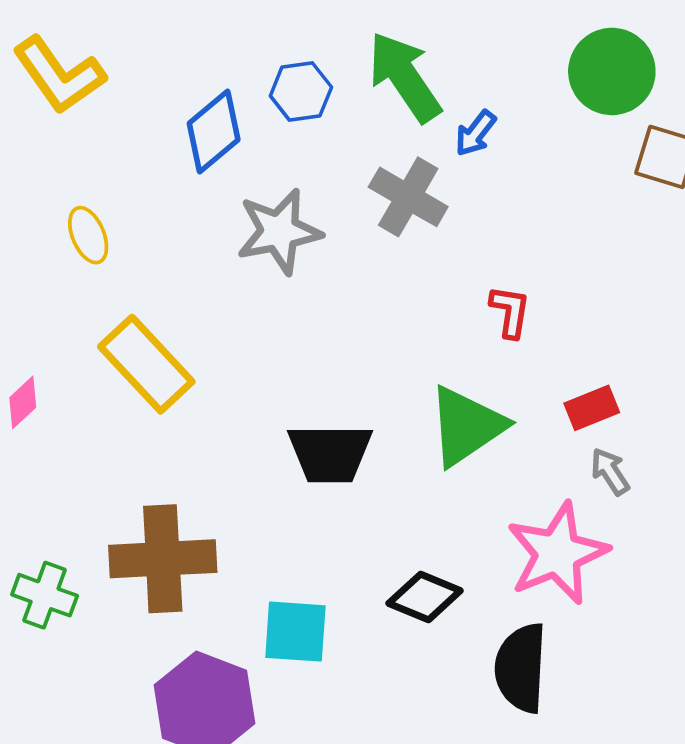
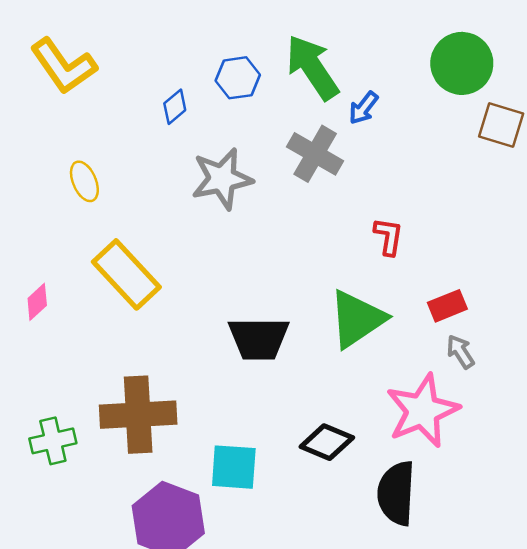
blue diamond: (214, 131) -> (175, 107), size x0.6
green cross: (45, 595) -> (53, 441), turned -33

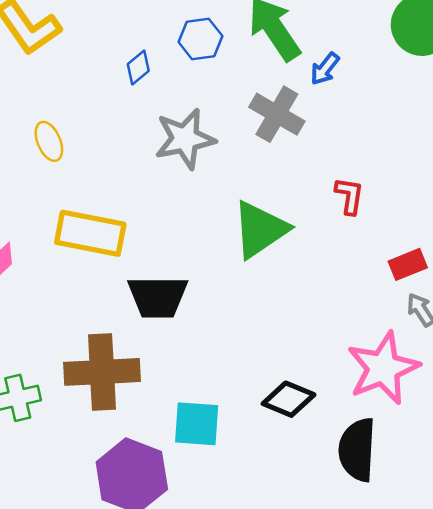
yellow rectangle: (126, 274) -> (90, 233), turned -36
green triangle: (357, 319) -> (260, 229), moved
black trapezoid: (259, 339) -> (158, 297), moved

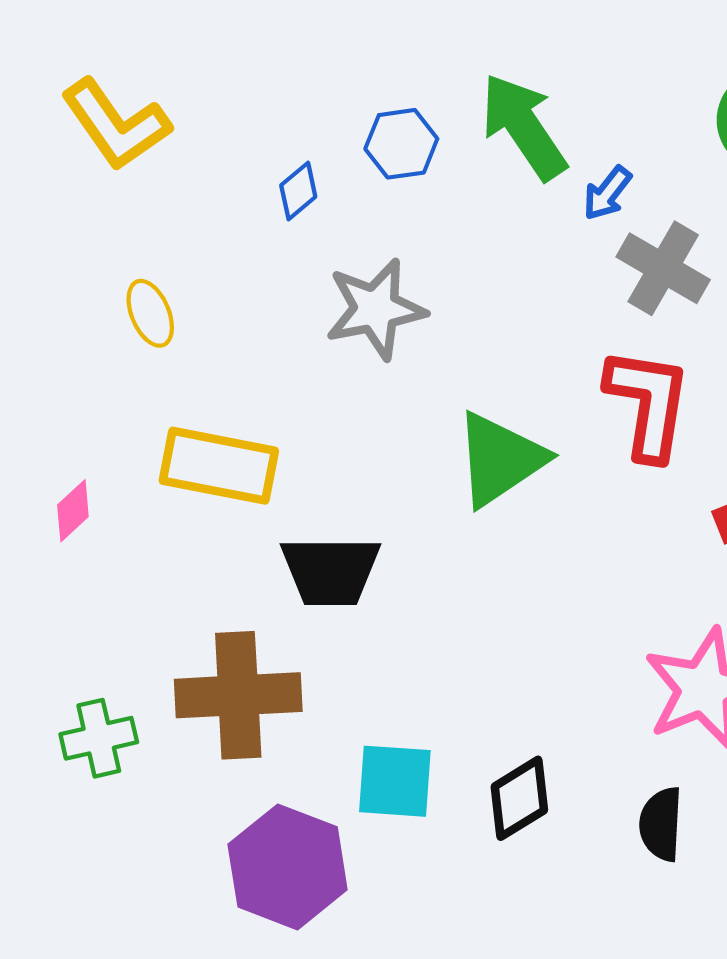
gray cross: (277, 114) -> (663, 268), moved
red L-shape: (349, 196) -> (648, 403), size x1.8
black diamond: (289, 399) -> (519, 798), moved, turned -54
black semicircle: (357, 450) -> (661, 824), size x0.7

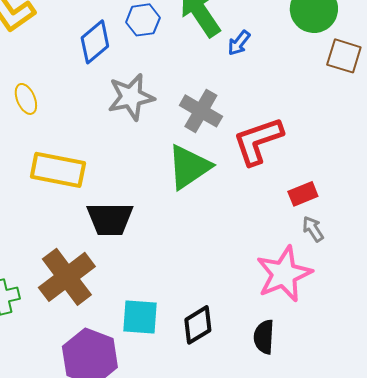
blue diamond: (298, 191) -> (95, 42), size x1.6
gray cross: (663, 268) -> (201, 111), moved
red L-shape: (648, 403) -> (258, 141), turned -118
brown cross: (238, 695) -> (67, 277), turned -34

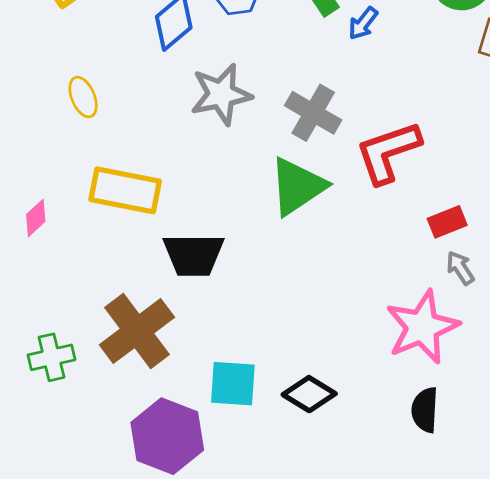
black diamond: (198, 325) -> (309, 394), turned 63
black semicircle: (264, 337) -> (425, 410), moved

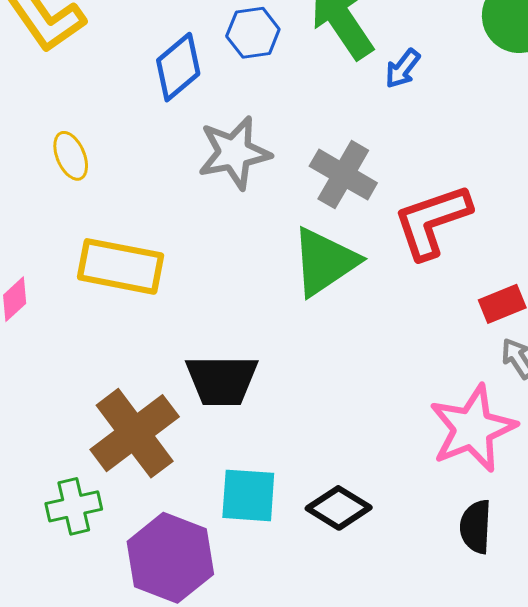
black trapezoid: (193, 255) -> (222, 380), moved
green cross: (52, 357) -> (74, 506), moved

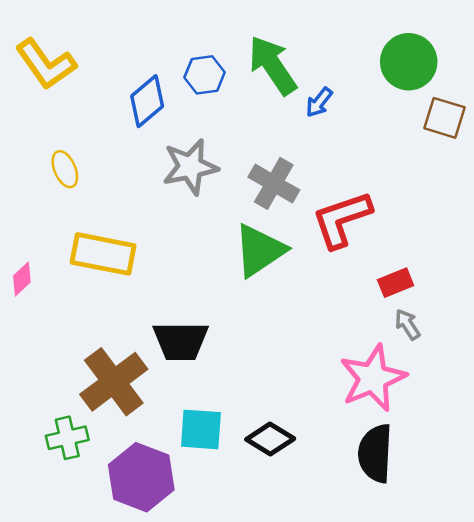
black semicircle: (476, 527) -> (375, 453), size x1.4

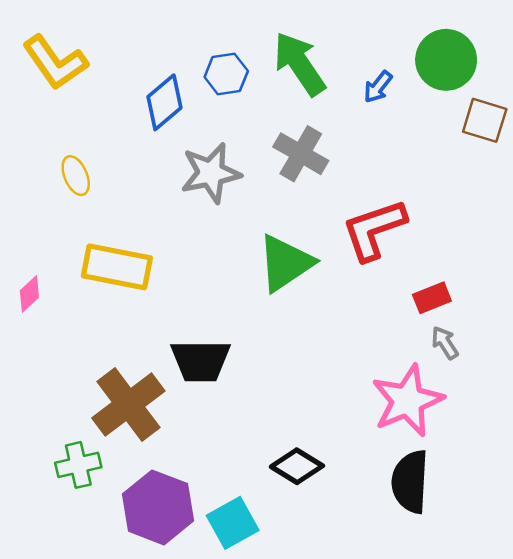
blue arrow: (319, 102) -> (378, 87), moved
gray cross: (274, 183) -> (301, 154), moved
cyan square: (201, 429) -> (233, 523), moved, turned -33

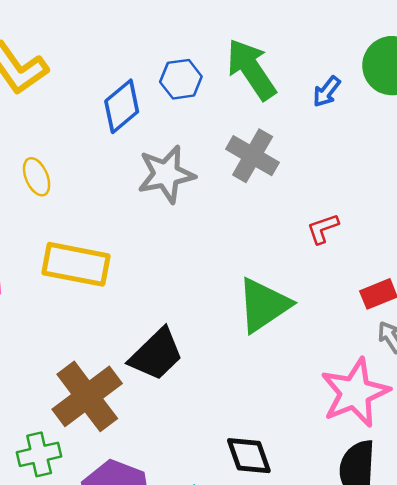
red L-shape: (374, 230) -> (323, 229), size x0.5
green triangle: (285, 263) -> (264, 305), moved
black trapezoid: (200, 361) -> (156, 354), turned -44
black diamond: (297, 466) -> (249, 456), turned 39

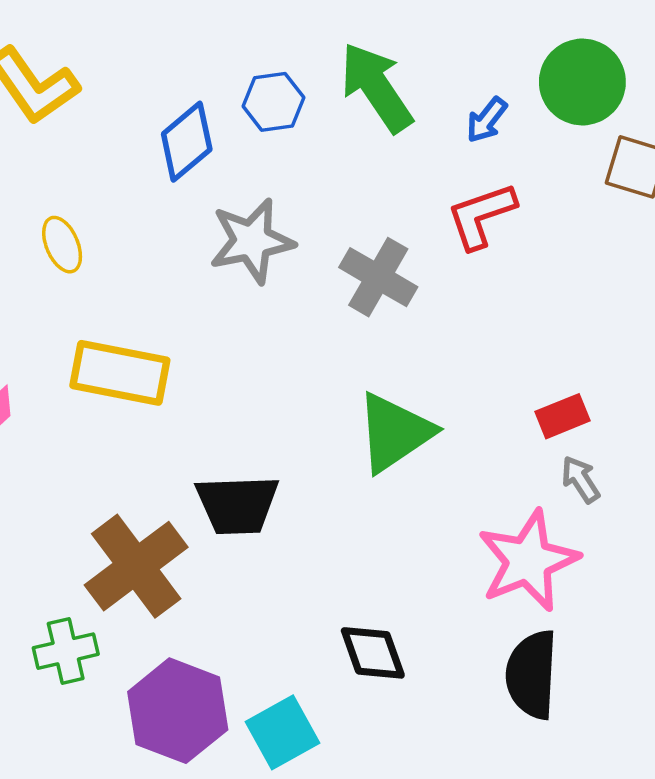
gray cross: (253, 156) -> (378, 277), moved
red L-shape: (323, 229) -> (481, 216), moved, size x1.5
black trapezoid: (156, 354) -> (237, 505), turned 42

